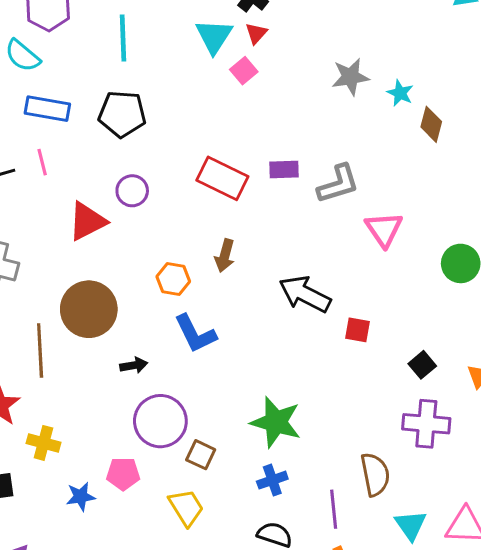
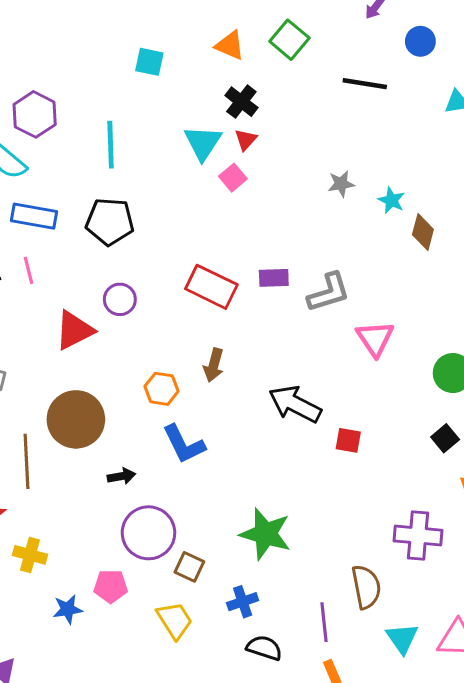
gray star: (350, 77) -> (341, 184), size x0.7
black square: (422, 365) -> (445, 438), moved
blue cross: (272, 480) -> (243, 602), moved

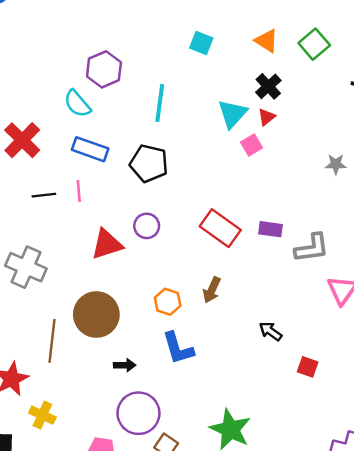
black arrow: (295, 404) -> (271, 331), size x0.6

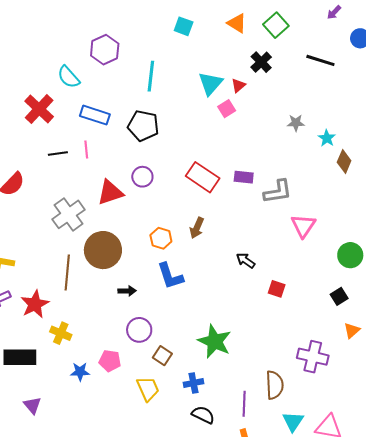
black cross: (268, 86) -> (261, 62), moved
cyan semicircle: (77, 104) -> (69, 77), moved
gray cross: (26, 267) -> (68, 214), moved, turned 32
purple circle: (138, 413) -> (139, 330), size x0.7

